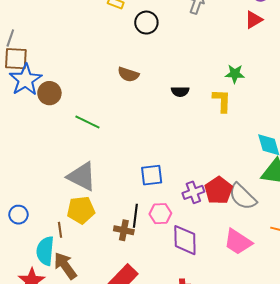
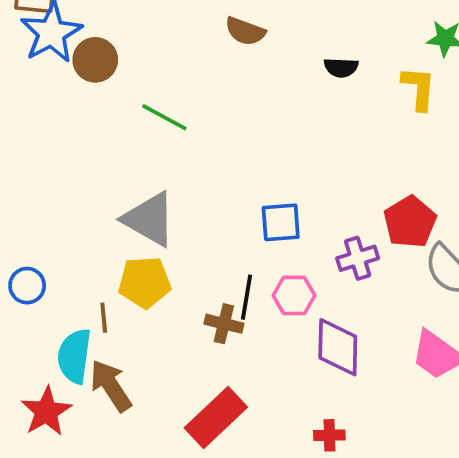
red pentagon: (218, 190) -> (410, 222), moved

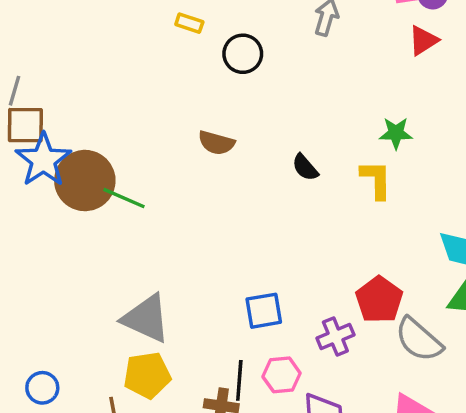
brown circle: (95, 60) -> (85, 181), size x1.5
black semicircle: (341, 68) -> (305, 167), turned 52
green line: (164, 117) -> (124, 198), moved

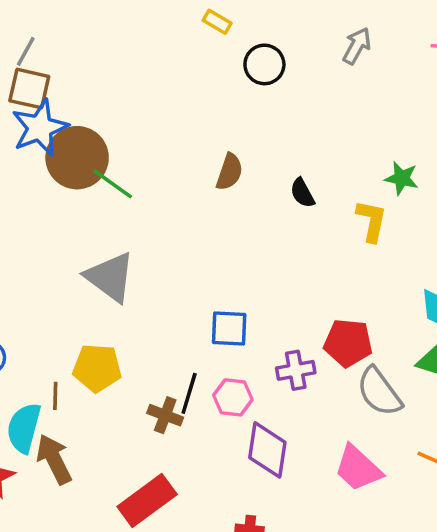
brown semicircle: (216, 143) -> (229, 172), moved, turned -99
red pentagon: (379, 300) -> (348, 343), turned 30
gray triangle: (146, 318) -> (110, 277), moved

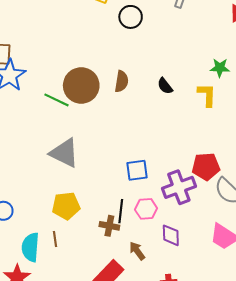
brown circle: (77, 158) -> (81, 85), moved
purple cross: (296, 370) -> (179, 187), size x1.5
brown line: (55, 396) -> (55, 239), moved
purple diamond: (267, 450) -> (171, 235), size x0.7
brown arrow: (54, 459) -> (137, 251), moved, size x0.7

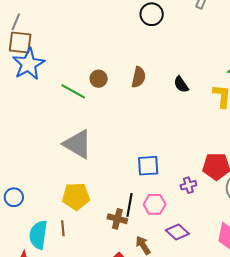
brown circle: (81, 85) -> (99, 79), size x0.5
purple cross: (179, 187) -> (188, 185), size x0.5
purple diamond: (171, 235) -> (177, 232), turned -50

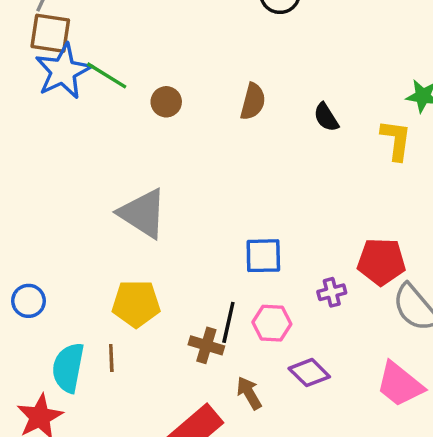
brown circle: (99, 79) -> (166, 102), moved
green line: (73, 91) -> (107, 75), moved

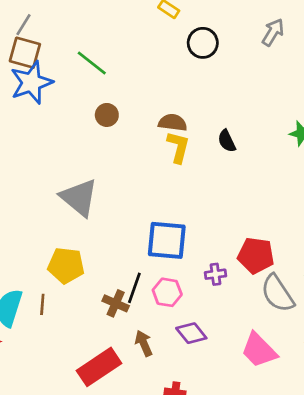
green line: (107, 75) -> (92, 63), moved
brown semicircle: (253, 102) -> (173, 123), turned -104
yellow L-shape: (396, 140) -> (178, 147), moved
blue square: (263, 256) -> (167, 240), size x1.4

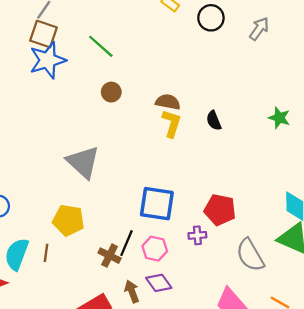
black circle: (203, 43) -> (211, 18), moved
red pentagon: (256, 255) -> (220, 210), moved
purple diamond: (191, 333) -> (159, 283), moved

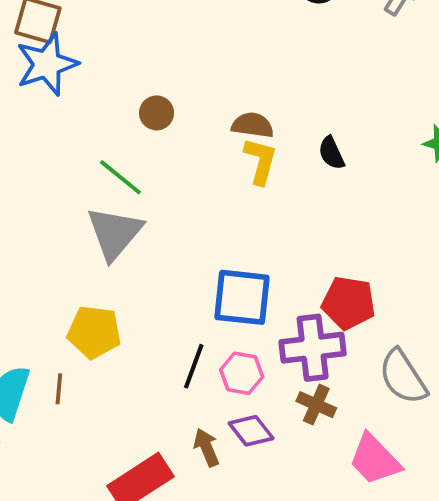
green line: (101, 46) -> (120, 177), moved
gray triangle: (83, 162) -> (114, 233), turned 30
purple cross: (197, 235) -> (313, 348), size x2.0
brown cross: (109, 256) -> (316, 405), moved

